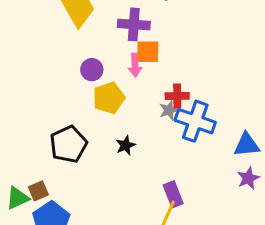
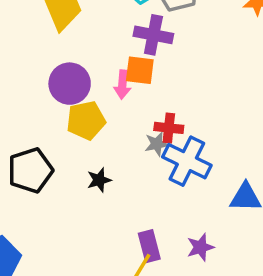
purple cross: (134, 24) -> (153, 35), moved
purple circle: (92, 70) -> (70, 84), size x1.5
purple star: (248, 178) -> (200, 247), moved

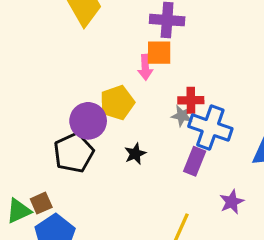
purple circle: (70, 84) -> (88, 121), moved
gray star: (157, 144) -> (182, 116), turned 30
purple rectangle: (149, 246) -> (195, 161), moved, turned 44

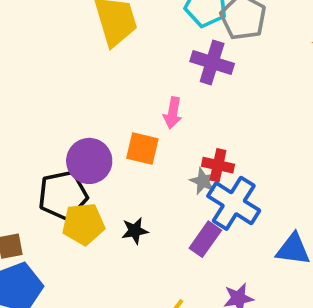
orange square: (159, 53) -> (142, 149), moved
yellow pentagon: (117, 103) -> (83, 224), moved
black star: (135, 154) -> (135, 231), moved

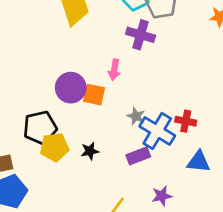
purple circle: (89, 161) -> (71, 88), moved
red cross: (218, 165) -> (186, 121), moved
purple rectangle: (205, 239) -> (138, 156), turned 35

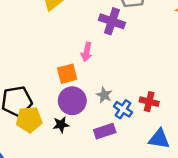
purple circle: (71, 88) -> (72, 101), moved
orange square: (94, 95) -> (67, 74), turned -30
blue cross: (157, 131) -> (123, 109), size x0.6

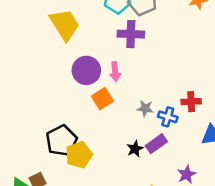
purple circle: (72, 101) -> (86, 70), moved
black star: (61, 125) -> (135, 149), moved

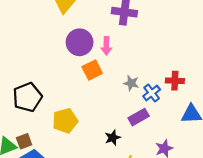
blue cross: (168, 117) -> (152, 93), turned 30
black pentagon: (61, 141) -> (27, 97), moved
black star: (135, 149) -> (113, 138), moved

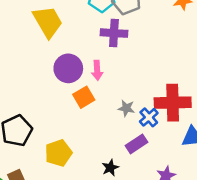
red cross: (175, 81) -> (173, 103), size x1.8

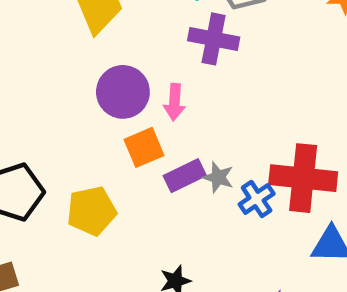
purple rectangle: (137, 144) -> (185, 176), moved
yellow pentagon: (58, 153) -> (91, 211), moved

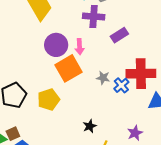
orange square: (144, 147) -> (68, 68), size x1.5
purple rectangle: (185, 176) -> (119, 35), moved

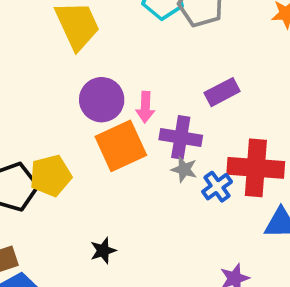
purple cross: (94, 16) -> (181, 137), moved
yellow pentagon: (49, 99) -> (51, 176), moved
black star: (90, 126) -> (103, 251), moved

